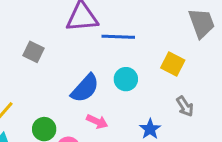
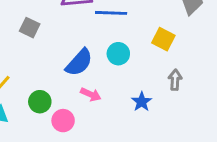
gray arrow: (185, 106) -> (175, 80), turned -144

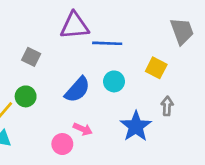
pink arrow: (91, 94) -> (83, 129), moved
green circle: (40, 102) -> (26, 96), moved
blue star: (142, 102) -> (136, 126), size x1.6

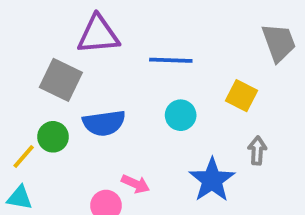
purple triangle: (75, 26) -> (98, 35), moved
gray square: (31, 57) -> (61, 80), size x1.5
blue semicircle: (77, 90) -> (104, 123), moved, turned 40

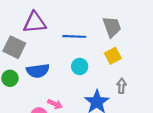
gray trapezoid: (279, 43) -> (112, 27), moved
yellow square: (241, 96) -> (113, 56), turned 35

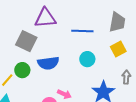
gray trapezoid: (112, 27) -> (117, 22), turned 30

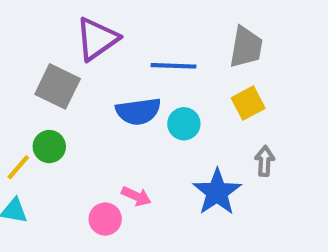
purple triangle: (45, 18) -> (97, 39), turned -30
blue semicircle: (48, 63) -> (138, 111), moved

